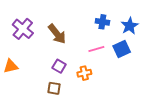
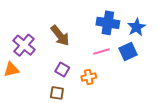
blue cross: (102, 22) -> (108, 23), size x1.5
purple cross: (23, 29) -> (24, 45), moved

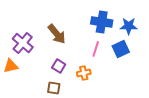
blue star: (137, 27) -> (129, 26), turned 30
pink line: (101, 52) -> (96, 49), turned -56

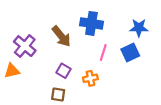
blue cross: (102, 22) -> (91, 23), moved

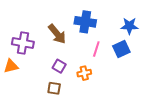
purple cross: (25, 46) -> (23, 43), turned -30

